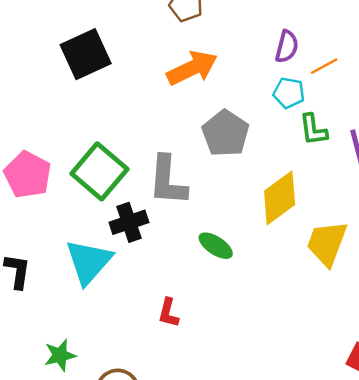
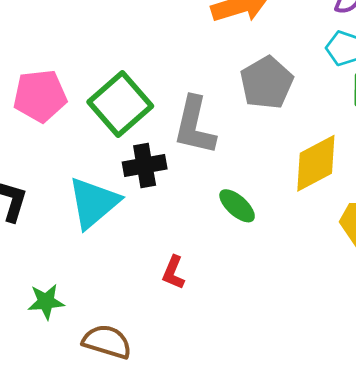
pink pentagon: (28, 175) -> (40, 96), turned 30

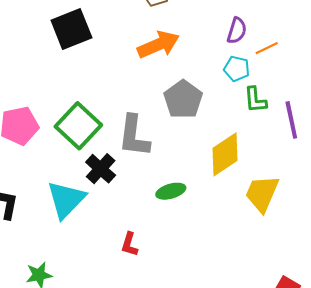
black cross: (145, 166) -> (101, 169), turned -32
green ellipse: (237, 206) -> (171, 191), turned -52

